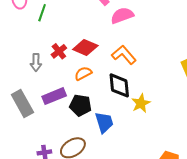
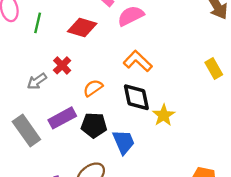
red diamond: (85, 48) -> (82, 28), moved
gray arrow: (36, 62) -> (37, 81), turned 60

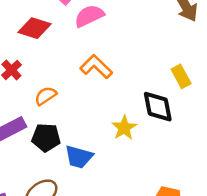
black diamond: (136, 97) -> (158, 107), moved
blue trapezoid: (124, 142) -> (79, 157), turned 128

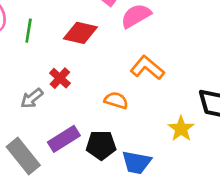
orange semicircle: (46, 96) -> (116, 100), moved, turned 55

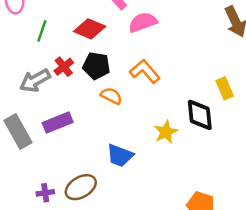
green line: (29, 31) -> (42, 31), moved
gray arrow: (32, 98) -> (35, 80), size x1.4
black pentagon: (101, 145) -> (96, 66), moved

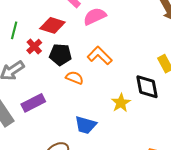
red cross: (64, 67) -> (34, 46), moved

